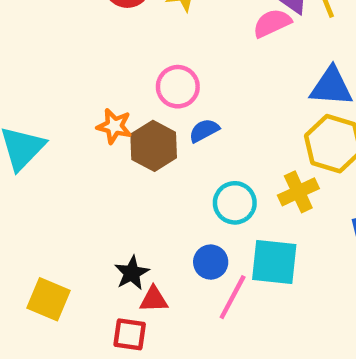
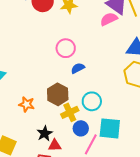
orange star: (114, 126) -> (27, 104), moved
brown hexagon: (154, 146) -> (58, 94), moved
yellow cross: (298, 192) -> (70, 112), moved

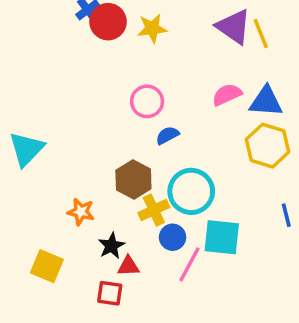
pink semicircle: (109, 19) -> (227, 95), moved
cyan circle: (92, 101) -> (191, 191), size x1.4
orange star: (27, 104) -> (81, 212), moved

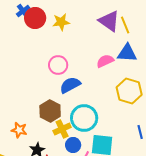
blue triangle: (266, 101) -> (127, 53), moved
blue semicircle: (167, 135) -> (70, 85), size x1.5

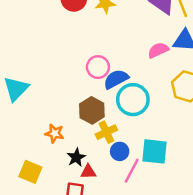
pink circle: (58, 65) -> (98, 67), moved
cyan circle: (84, 118) -> (133, 100), moved

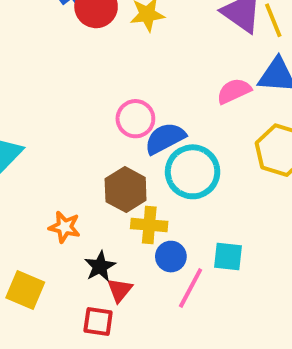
yellow cross: (106, 132) -> (149, 225), turned 30
cyan square: (155, 151) -> (228, 257), size x0.7
red triangle: (88, 172) -> (120, 290), turned -49

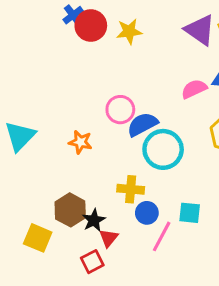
brown hexagon: (126, 190) -> (70, 210), moved
orange star: (65, 227) -> (80, 142), moved
red square: (98, 321) -> (92, 262), turned -35

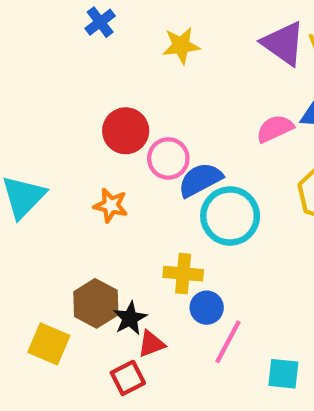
red circle: (91, 26) -> (126, 131), moved
cyan square: (190, 213) -> (283, 374), moved
red triangle: (108, 238) -> (151, 344), turned 30

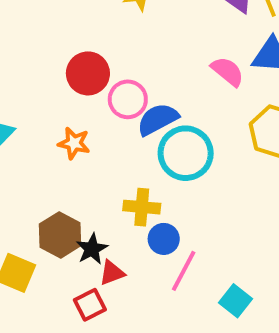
pink semicircle: (275, 129) -> (228, 71), turned 64
cyan square: (283, 374) -> (235, 301), turned 32

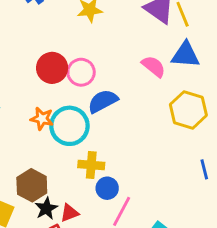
pink circle: (128, 99) -> (81, 72), moved
cyan circle: (186, 153) -> (69, 126), moved
black star: (92, 249) -> (46, 208), moved

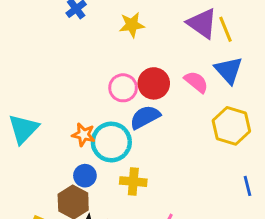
blue triangle: (185, 55) -> (228, 70), turned 44
red circle: (52, 68) -> (154, 83), moved
blue circle: (107, 188) -> (85, 176), moved

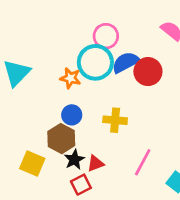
red circle: (154, 83) -> (148, 72), moved
cyan circle: (111, 142) -> (95, 62), moved

